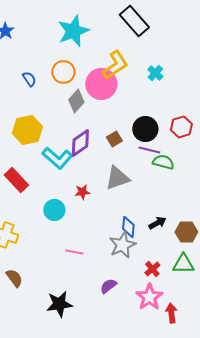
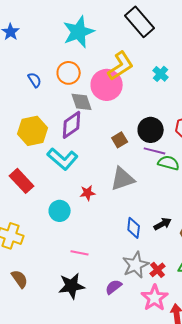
gray diamond: (76, 101) -> (82, 102), turned -60
purple diamond: (80, 143) -> (72, 125), moved
gray star: (122, 245) -> (136, 265), moved
black star: (59, 304) -> (72, 286), moved

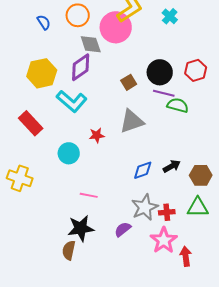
blue diamond: (134, 228) -> (143, 170), turned 65
red cross: (158, 270) -> (167, 212), turned 35
brown semicircle: (20, 279) -> (69, 250), moved, turned -132

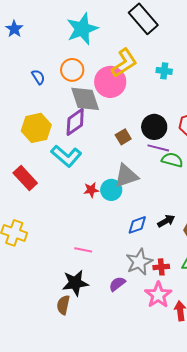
cyan cross: (170, 16) -> (164, 71), turned -35
gray diamond: (91, 44) -> (85, 99), size x1.4
cyan circle: (69, 153) -> (111, 190), moved

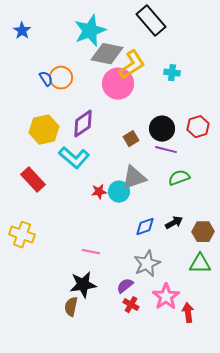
orange circle: (72, 70) -> (61, 78), moved
gray diamond: (85, 99) -> (107, 54), moved, turned -60
green semicircle: (172, 160) -> (179, 178), moved, turned -35
red cross: (161, 267) -> (131, 305), moved, turned 35

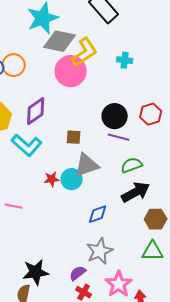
brown square: (131, 139) -> (74, 137), moved, turned 35
black arrow: (174, 223) -> (136, 192), moved, size x1.6
pink line: (91, 252) -> (14, 206), moved

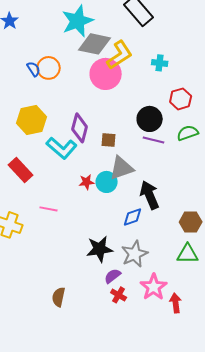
purple diamond: (36, 111) -> (80, 128), moved, turned -40
red hexagon: (151, 114) -> (181, 99), moved
green semicircle: (132, 165) -> (188, 133), moved
black arrow: (136, 192) -> (150, 195), moved, turned -84
black star: (36, 272) -> (100, 249), moved

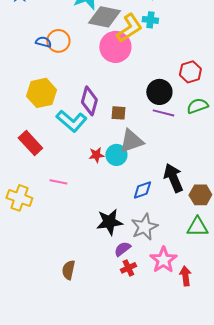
cyan cross: (160, 63) -> (150, 20), moved
blue semicircle: (34, 69) -> (43, 42), turned -42
black arrow: (150, 195) -> (173, 178), moved
red cross: (119, 295) -> (128, 268), turned 35

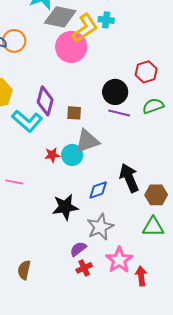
black star: (109, 222) -> (65, 207), moved

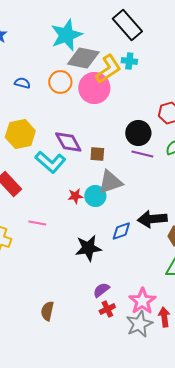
orange circle: (14, 41) -> (60, 82), moved
purple diamond: (45, 101) -> (68, 142), turned -44
black arrow: (129, 178) -> (152, 219), turned -72
gray star: (100, 227) -> (139, 324), moved

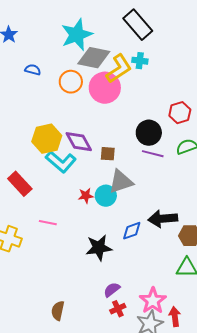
blue semicircle: (22, 83) -> (33, 70), moved
yellow hexagon: (20, 134) -> (47, 139), moved

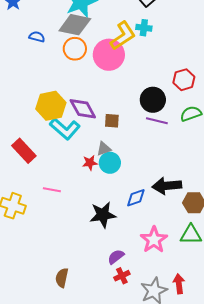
gray diamond: (94, 58) -> (75, 25), moved
gray triangle: (121, 182) -> (104, 149), moved, size x0.6
pink star: (153, 301) -> (154, 240), moved

